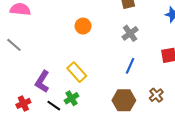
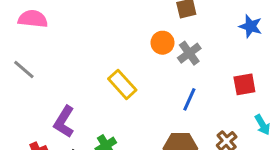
orange circle: (83, 26) -> (162, 43), moved
yellow rectangle: (77, 72) -> (122, 84), moved

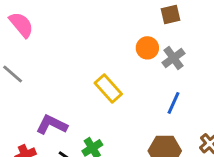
pink semicircle: (33, 19) -> (21, 25), turned 44
purple L-shape: (64, 122) -> (52, 125), turned 84

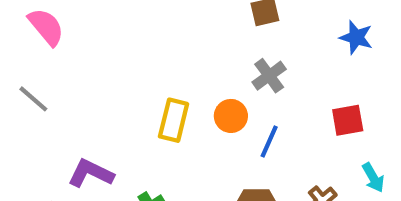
orange circle: (147, 48) -> (231, 116), moved
yellow rectangle: (108, 88) -> (174, 120), turned 56

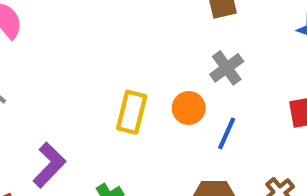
purple L-shape: (91, 173) -> (49, 165), turned 108

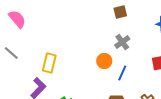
yellow rectangle: (132, 112) -> (49, 63), moved

